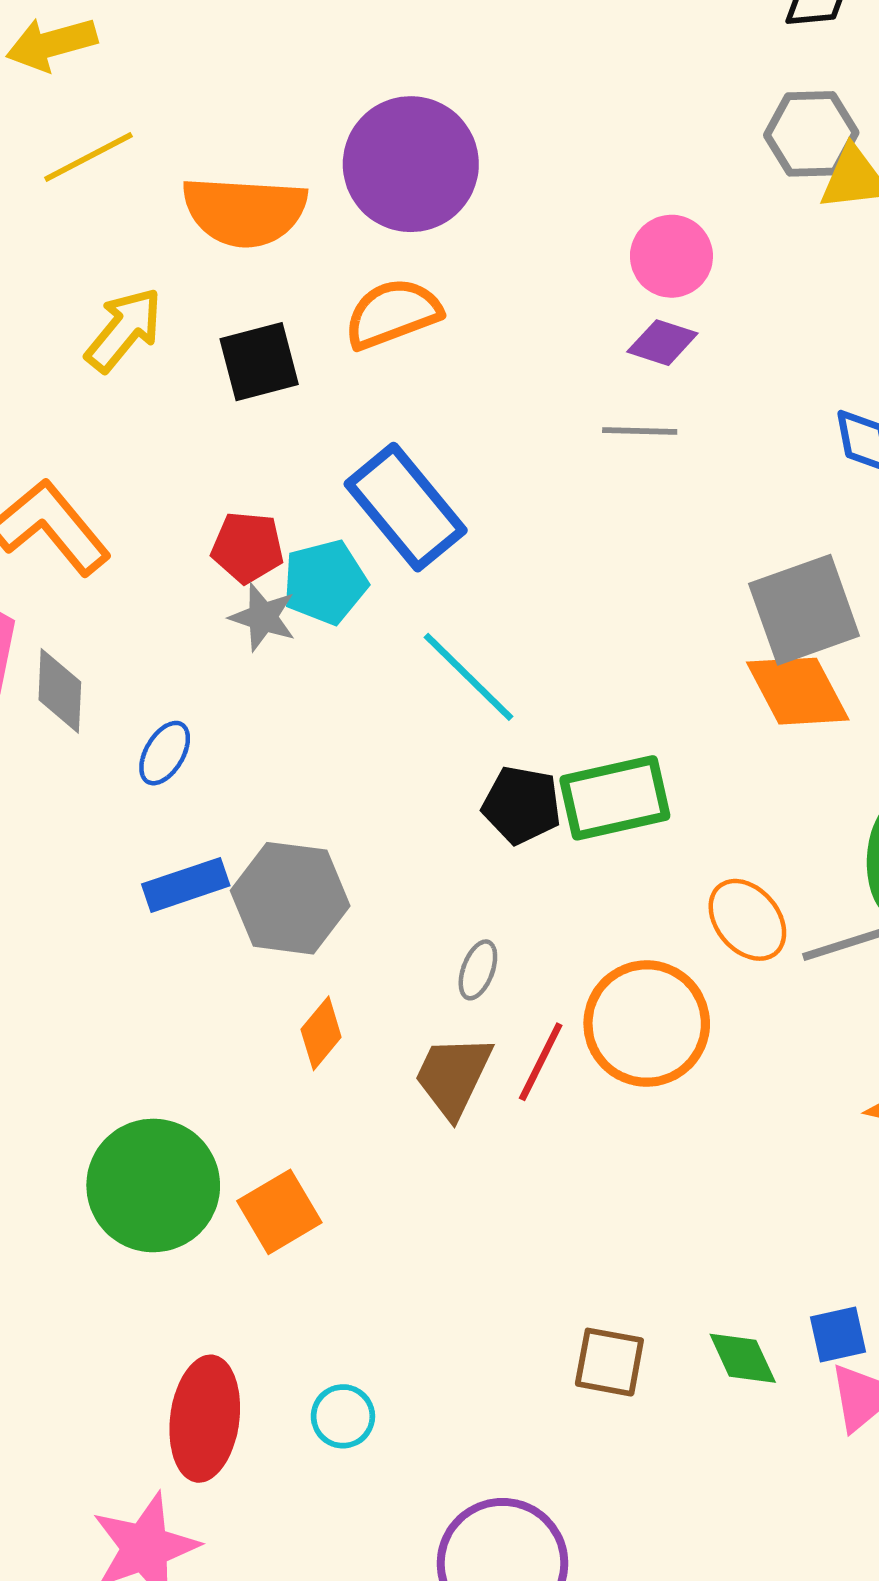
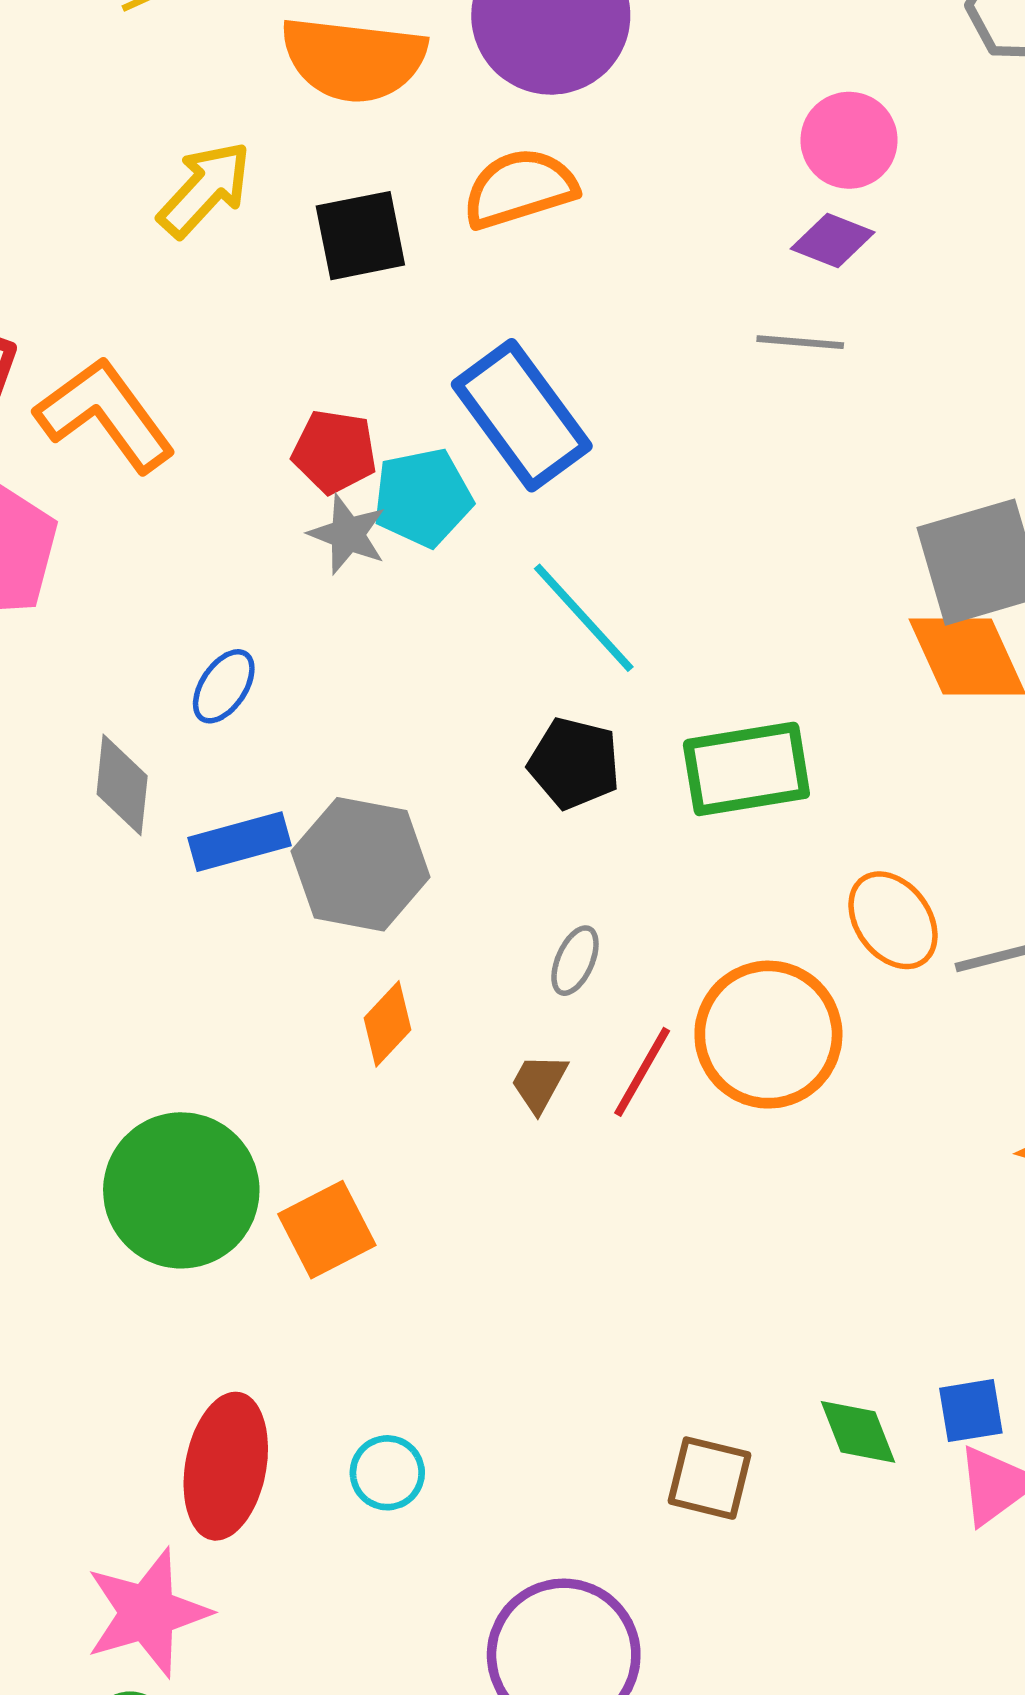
gray diamond: (60, 691) -> (122, 785), moved
black pentagon: (522, 805) -> (574, 763), moved
brown trapezoid: (453, 1076) -> (539, 1083), size x0.6
brown square: (609, 1362) -> (710, 1478), moved

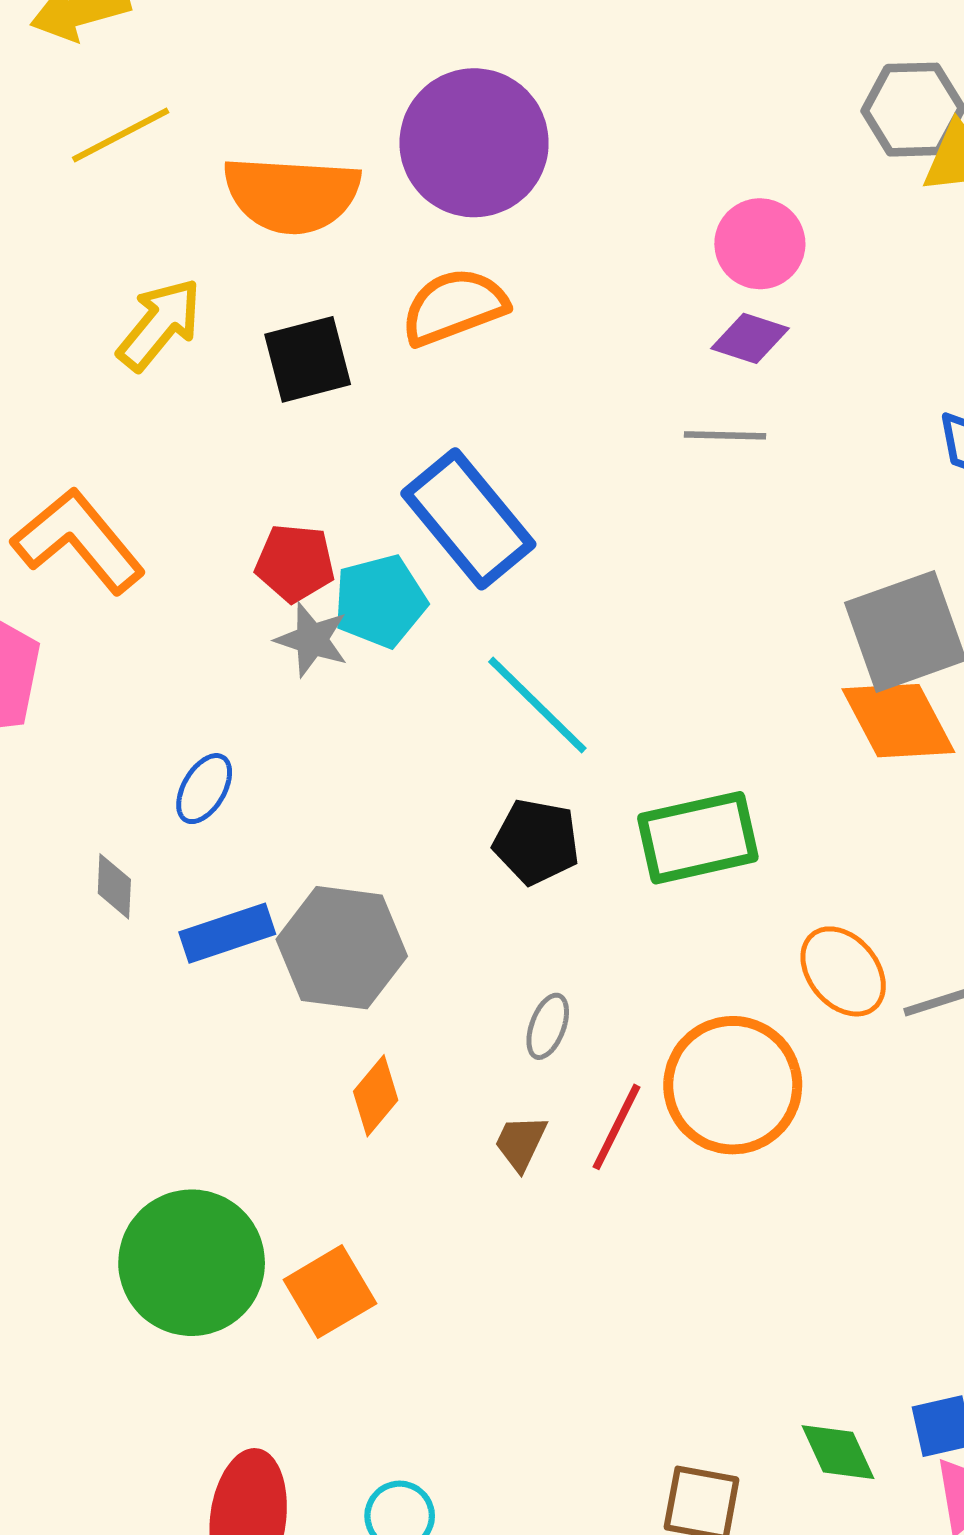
gray diamond: (122, 785) -> (114, 886), size x0.7

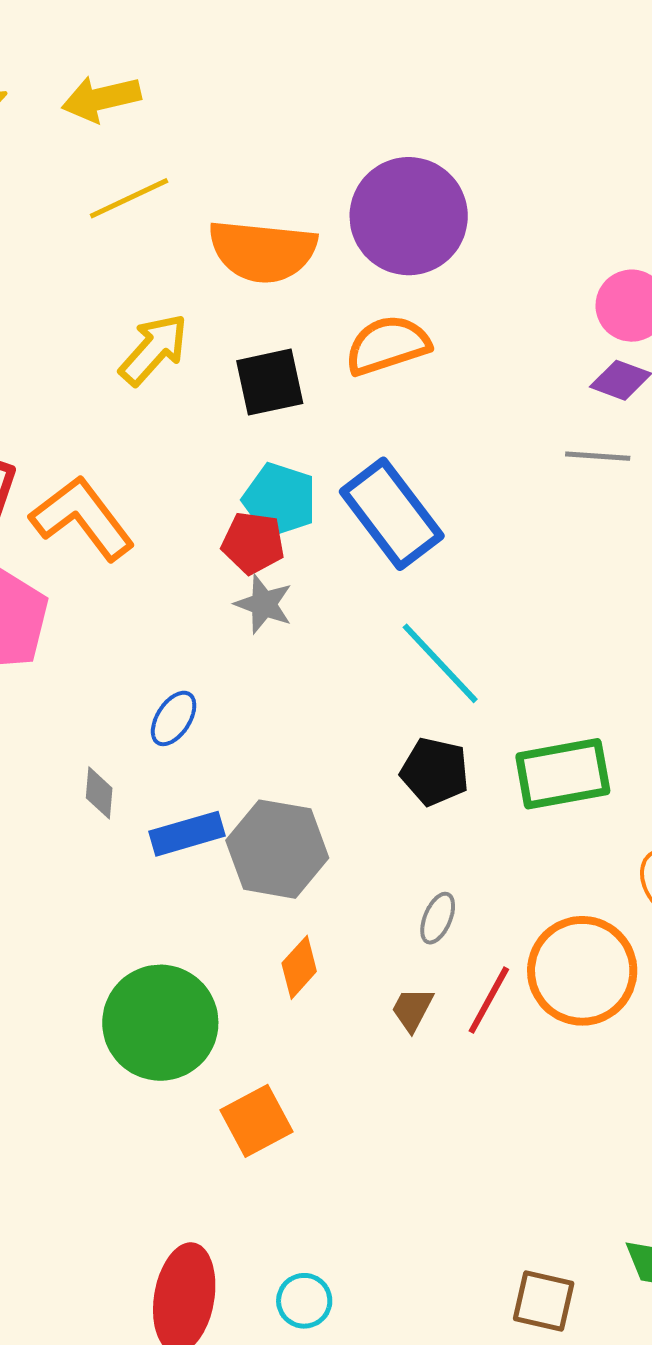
cyan pentagon: (380, 601) -> (280, 500), moved, turned 30
green circle: (192, 1263) -> (160, 1023), moved

